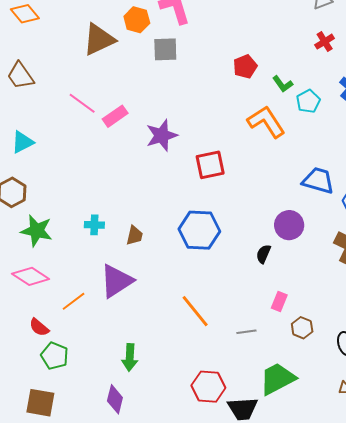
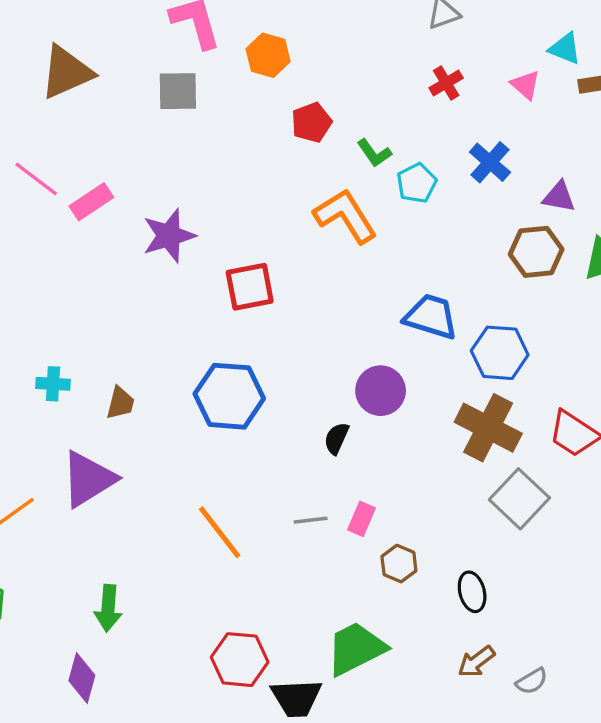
orange hexagon: (137, 20) -> (268, 55), moved
gray line: (246, 332) -> (311, 520), moved

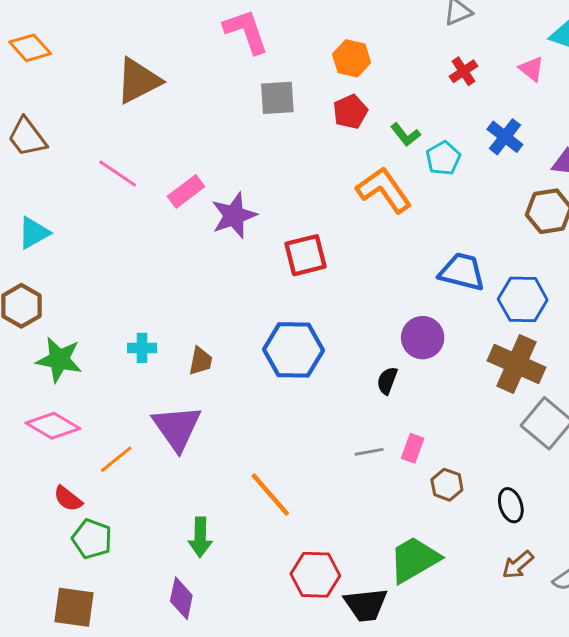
orange hexagon: (268, 55) -> (352, 58), moved
gray square: (178, 91) -> (277, 98), moved
pink rectangle: (91, 202) -> (186, 191), moved
purple triangle: (88, 479) -> (177, 428), turned -30
orange line: (220, 532) -> (270, 494), moved

